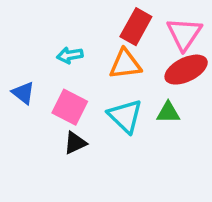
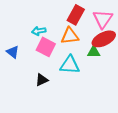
pink square: (70, 107) -> (46, 47), moved
green triangle: (168, 113) -> (94, 52), moved
cyan triangle: (125, 116) -> (70, 65), turned -40

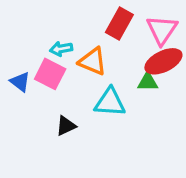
orange triangle: (70, 36) -> (93, 61), moved, turned 30
pink square: (46, 47) -> (50, 74), moved

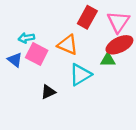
cyan arrow: (61, 49) -> (26, 38), moved
cyan triangle: (110, 102) -> (80, 75), turned -35

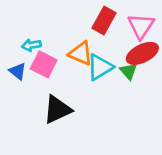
green triangle: (108, 60) -> (129, 71), turned 49
cyan triangle: (80, 75) -> (100, 67), moved
black triangle: (48, 92) -> (57, 110), size x1.6

